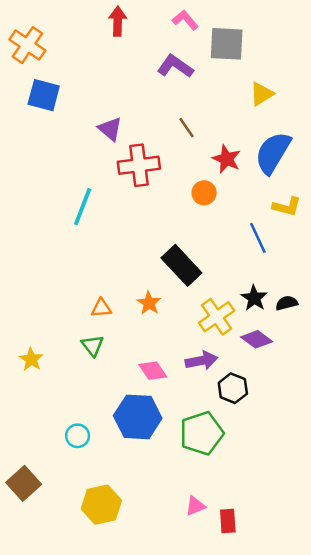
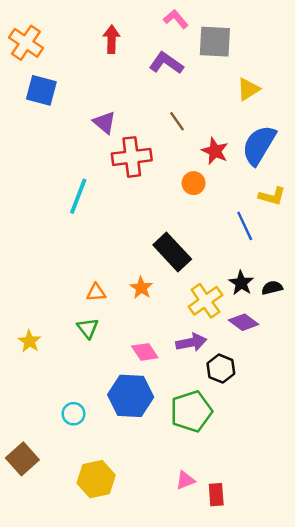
red arrow: (118, 21) -> (112, 39), moved

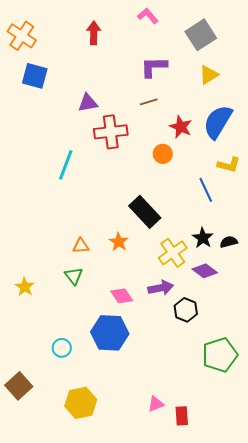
gray square: (215, 42) -> (201, 35), moved, turned -36
purple L-shape: (166, 63) -> (154, 67), moved, turned -36
brown line: (177, 121) -> (149, 102), turned -72
purple triangle: (104, 122) -> (88, 103), turned -50
green pentagon: (191, 411) -> (220, 355), moved

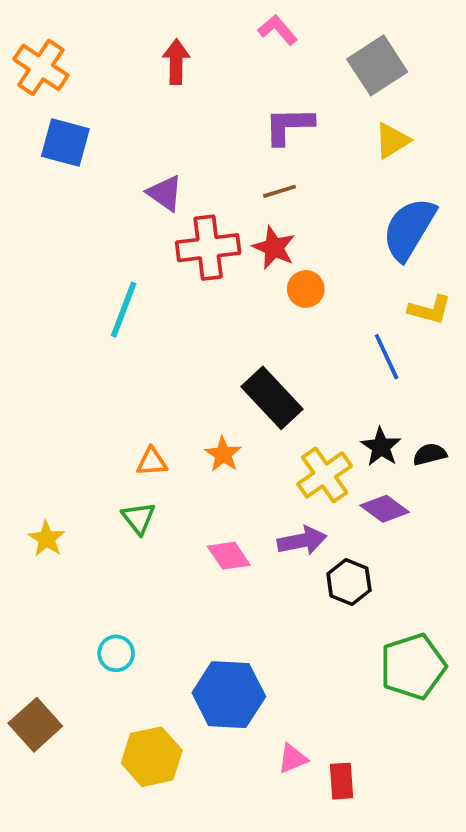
purple triangle: (88, 103) -> (165, 193), turned 45
red star: (181, 127) -> (274, 248), moved
blue hexagon: (110, 333) -> (229, 695), moved

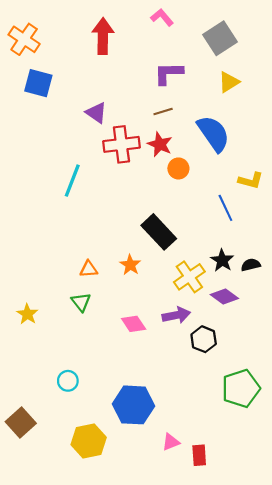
red arrow: (176, 62) -> (103, 36), size x1.4
blue semicircle: (409, 229) -> (213, 133), moved, turned 114

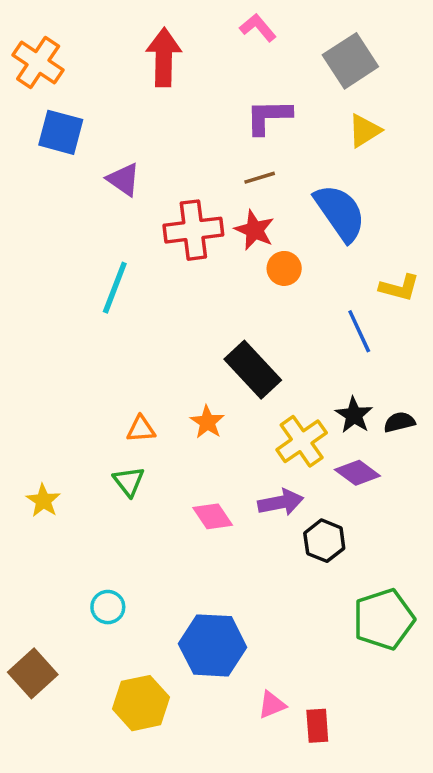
purple triangle: (96, 113) -> (124, 179), moved

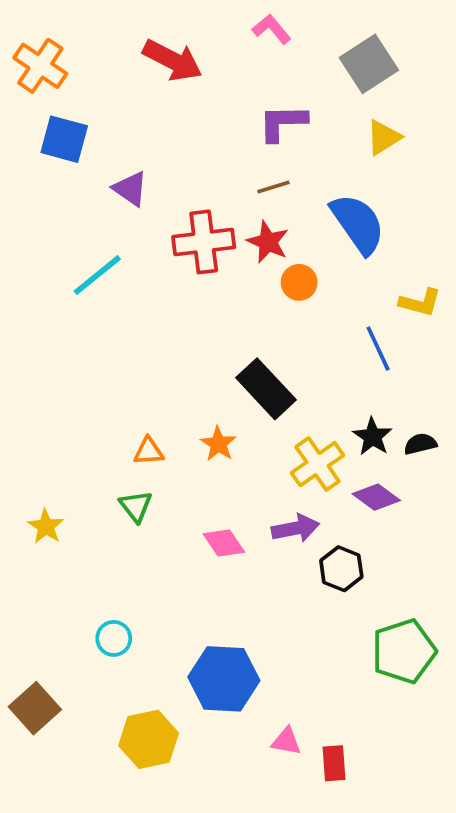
red arrow: (164, 57) -> (172, 60), turned 116
cyan line: (115, 288) -> (97, 275), moved, turned 30
pink triangle: (272, 705) -> (286, 741), turned 32

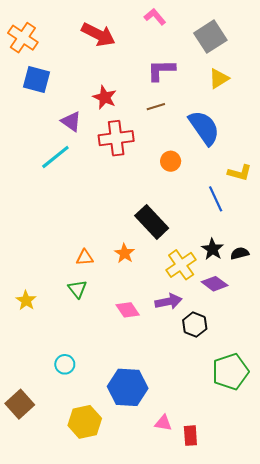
purple triangle: (130, 189) -> (71, 121), moved
red star: (268, 242) -> (105, 97), moved

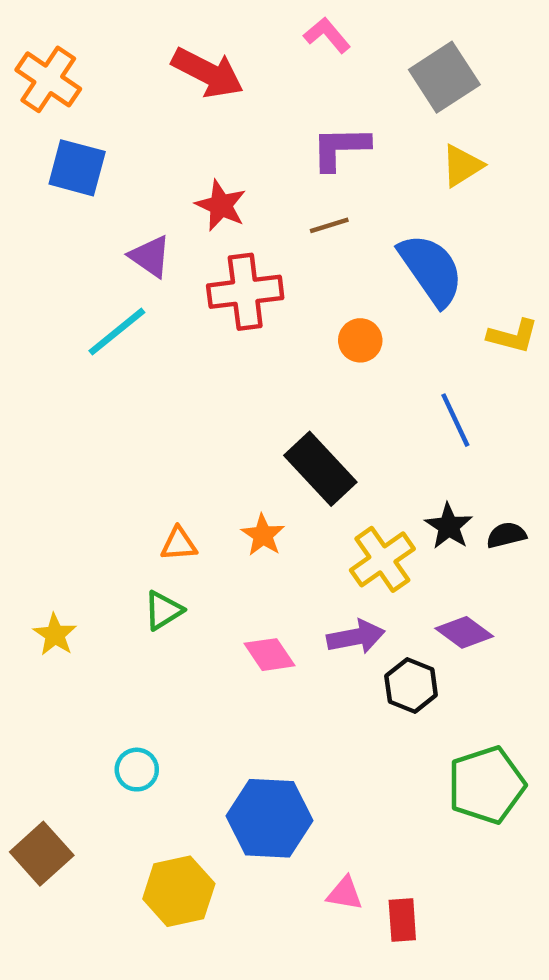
yellow L-shape: (240, 173) -> (513, 336), moved
purple diamond: (215, 284) -> (464, 632), moved
green triangle: (77, 289) -> (163, 610), turned 36

